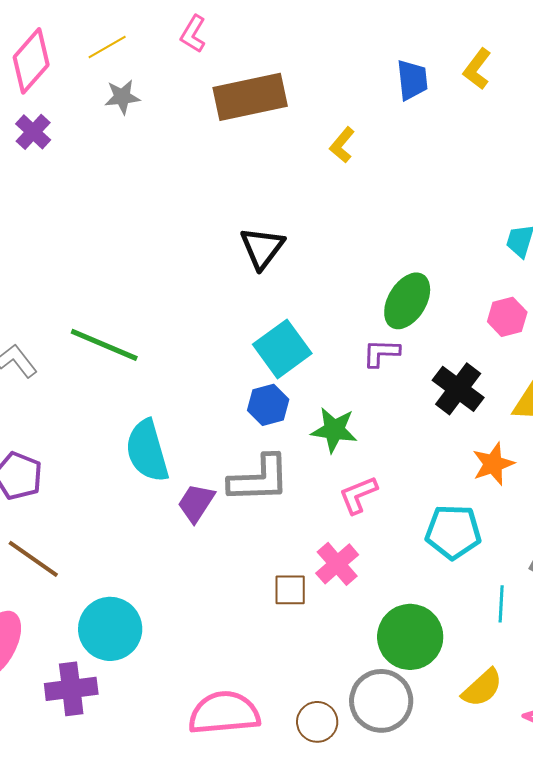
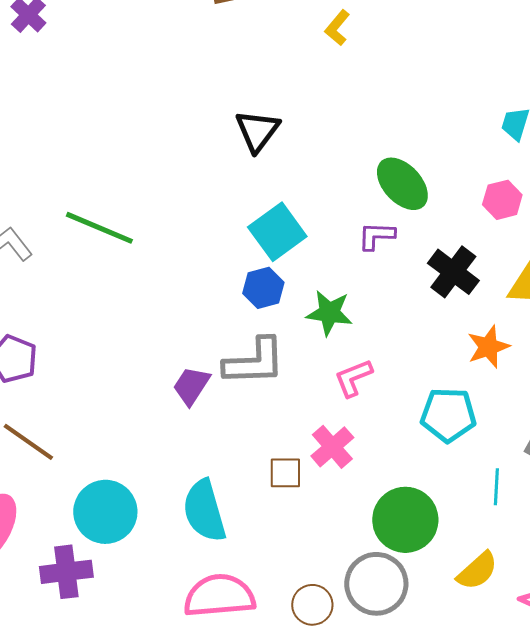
green ellipse: (407, 301) -> (402, 184), turned -74
cyan semicircle: (147, 451) -> (204, 511), moved

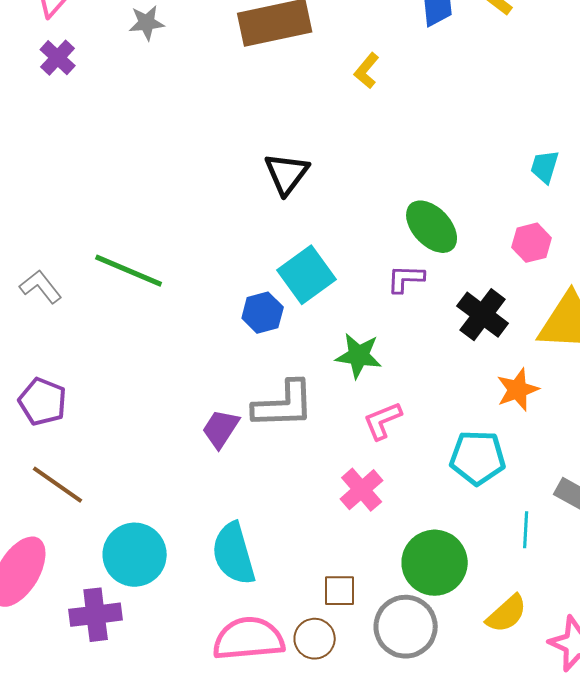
blue hexagon: (263, 288) -> (263, 313), moved
brown square: (285, 473) -> (340, 591), moved
brown circle: (312, 605) -> (315, 639), moved

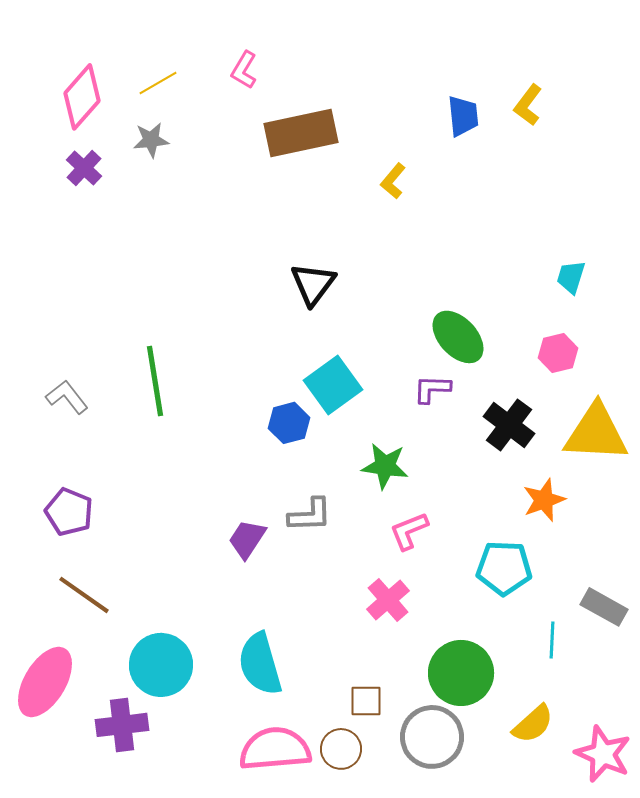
gray star: (147, 23) -> (151, 140), moved
green line: (129, 271) -> (155, 381), turned 58
gray L-shape: (284, 405) -> (310, 515), size x0.7

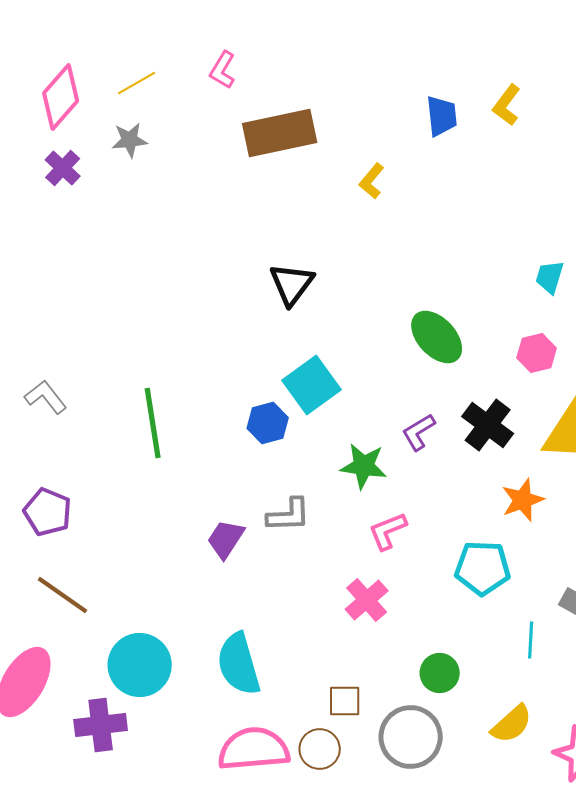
green line: (155, 381) -> (153, 423), moved
purple L-shape: (432, 389) -> (419, 432), moved, turned -33
green circle: (461, 673) -> (440, 673), size x0.6

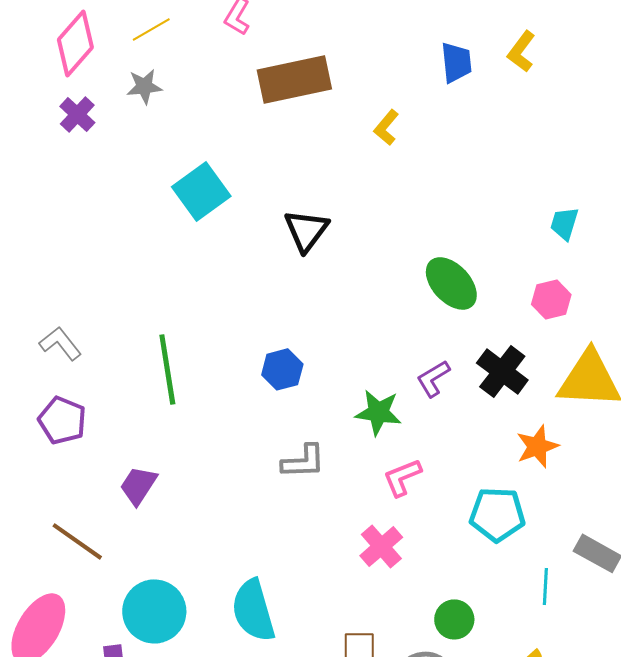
cyan square: (312, 385) -> (201, 191), moved
purple pentagon: (48, 512) -> (62, 420), moved
purple trapezoid: (226, 539) -> (138, 485), moved

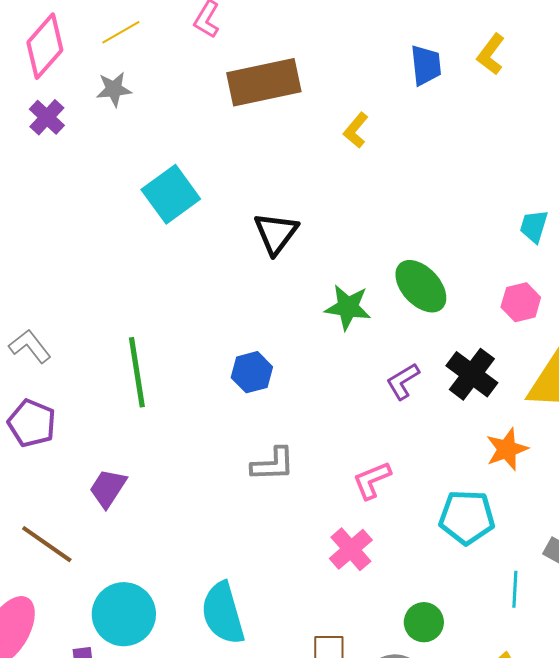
green star: (378, 412) -> (348, 307), moved

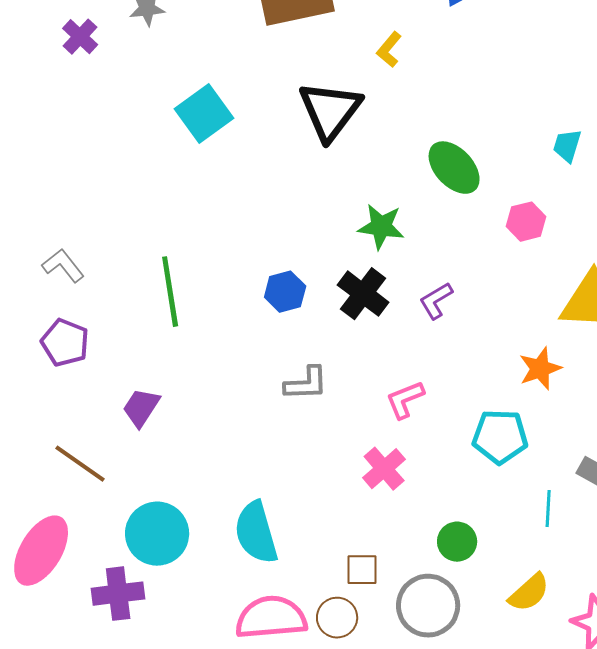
black triangle: (276, 233) -> (330, 111), moved, size x1.4
green ellipse: (421, 286) -> (454, 168), moved
pink hexagon: (521, 302) -> (526, 222), moved
black cross: (472, 374) -> (363, 294), moved

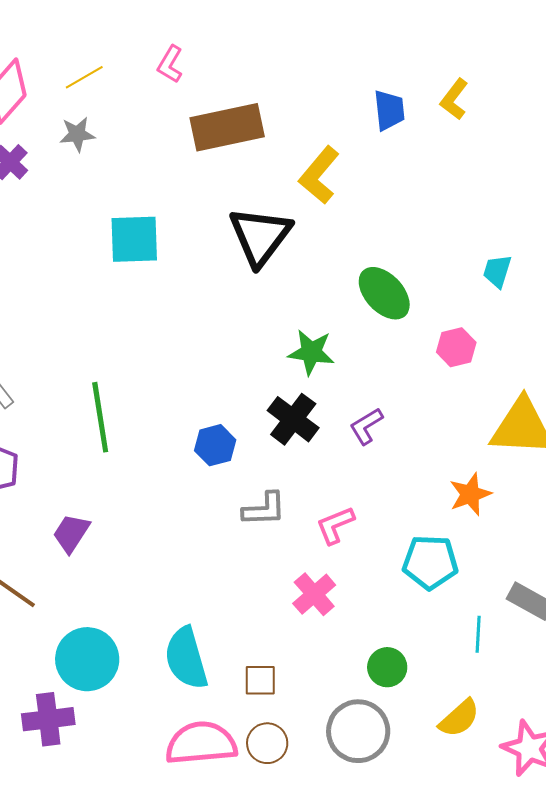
yellow L-shape: (389, 50) -> (319, 175), size x1.6
cyan square: (204, 114) -> (134, 239), turned 34
blue hexagon: (285, 292) -> (215, 445), moved
gray L-shape: (306, 384) -> (264, 509), moved
brown square: (362, 570) -> (260, 680), moved

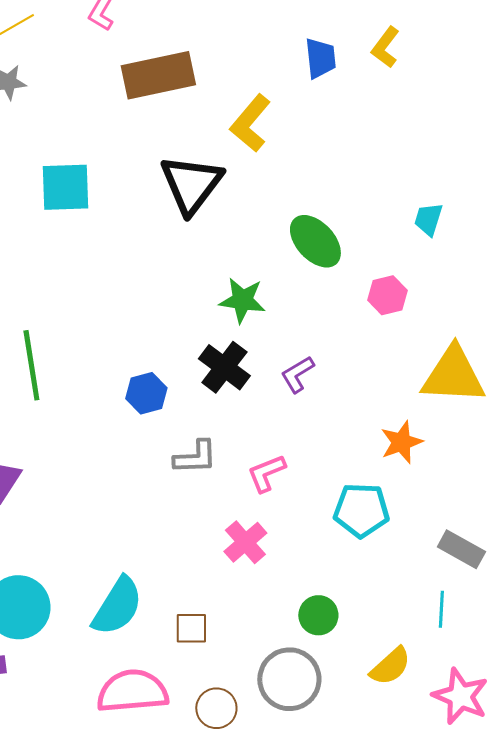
cyan line: (478, 634) -> (441, 609), moved
cyan semicircle: (186, 658) -> (117, 606), turned -132
brown circle: (267, 743) -> (216, 708), moved

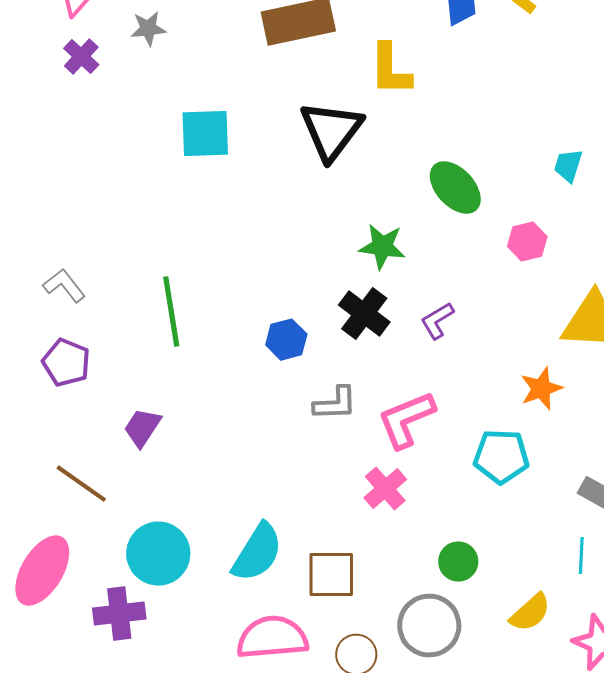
yellow L-shape: (250, 123) -> (390, 70), turned -40
pink L-shape: (266, 473) -> (406, 420), size x1.5
brown square: (191, 628) -> (331, 575), size x1.5

